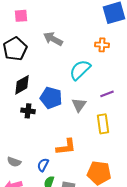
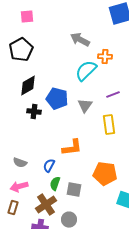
gray arrow: (53, 39) -> (80, 40), moved
orange cross: (102, 45) -> (105, 57), moved

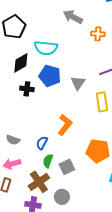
cyan semicircle: (86, 71) -> (46, 48), moved, turned -130
orange L-shape: (72, 148) -> (65, 125), turned -45
gray square: (74, 190) -> (67, 167), turned -35

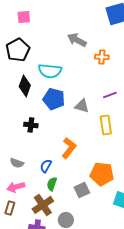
black diamond: (21, 63) -> (25, 86), turned -40
gray triangle: (78, 83) -> (82, 106), turned -49
black cross: (27, 89) -> (31, 125), moved
gray square: (67, 167) -> (82, 190), moved

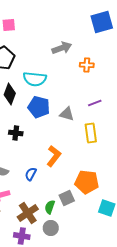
gray arrow: (77, 40) -> (62, 48), turned 132
green semicircle: (52, 184) -> (50, 207), moved

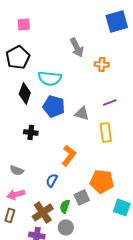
gray arrow: (62, 48) -> (77, 47), turned 84
blue semicircle: (31, 174) -> (52, 180), moved

